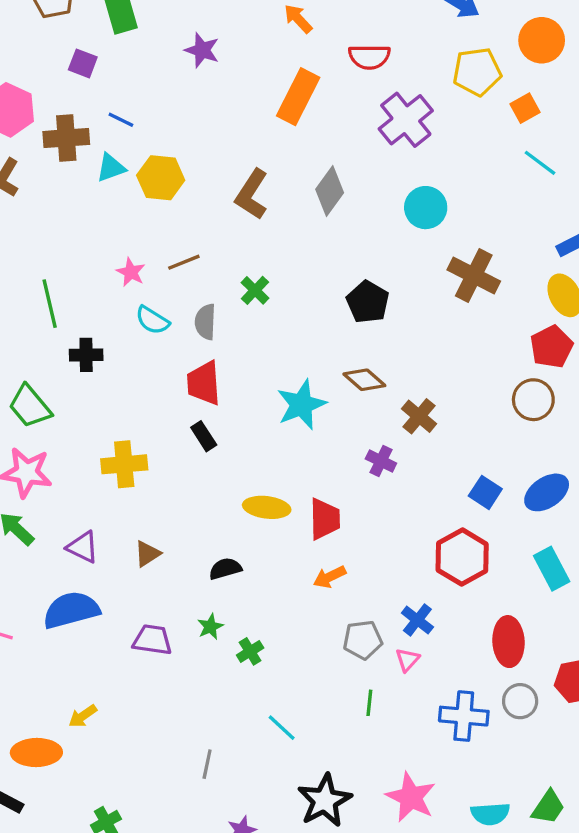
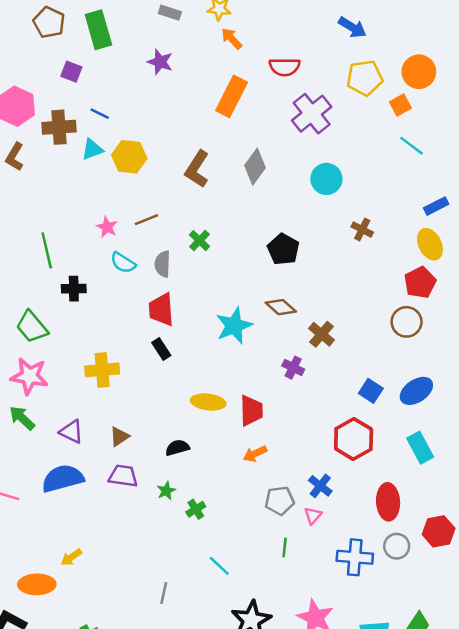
orange circle: (542, 40) -> (419, 72), moved
brown cross: (474, 275) -> (362, 229), size x0.6
purple trapezoid: (152, 640) -> (123, 476), moved

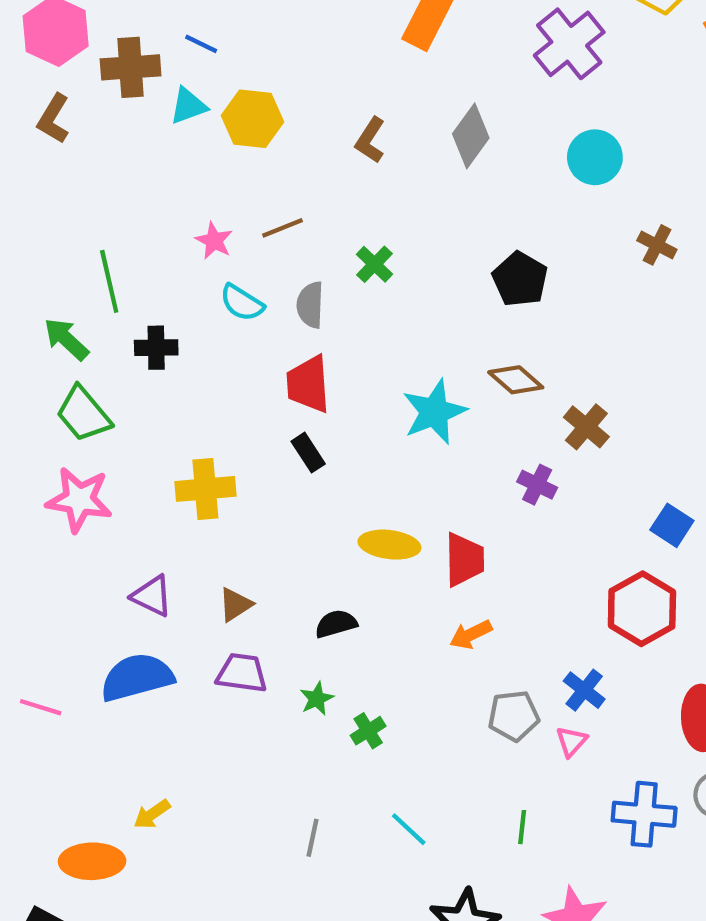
brown L-shape: (197, 169) -> (370, 140), size x0.7
green arrow: (22, 418) -> (66, 339), moved
green line: (285, 547) -> (522, 827), moved
gray line: (164, 593) -> (312, 838), moved

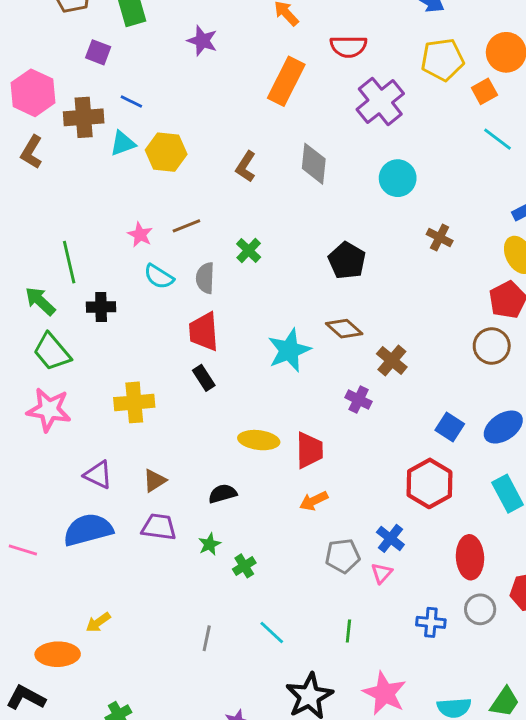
gray diamond: (471, 136) -> (314, 164), turned -30
blue cross: (644, 814) -> (431, 622), size x0.7

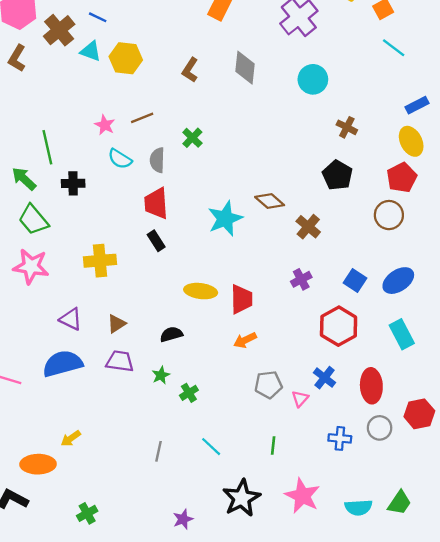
brown cross: (84, 117) -> (59, 30), turned -36
cyan triangle: (123, 143) -> (91, 51), turned 40
black pentagon: (347, 261) -> (337, 175), moved
purple cross: (359, 400) -> (301, 279), moved, turned 36
blue cross: (390, 538) -> (325, 378), moved

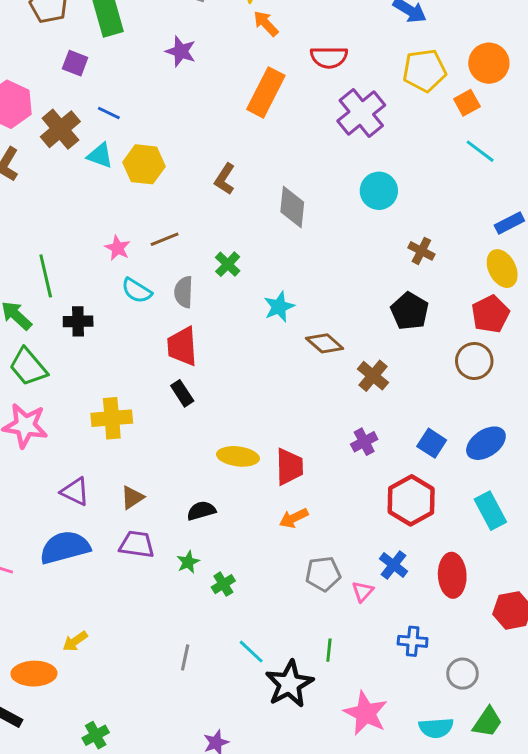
gray diamond: (245, 68) -> (292, 207), moved
cyan star: (225, 219) -> (279, 307), moved, size x0.7
gray circle: (380, 428) -> (462, 674), moved
black star: (242, 498) -> (289, 684), moved

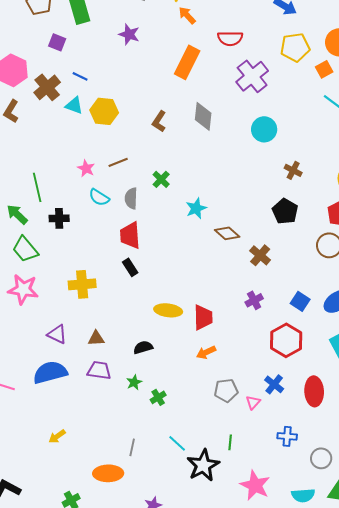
gray diamond: (292, 207) -> (203, 116), moved
brown triangle: (132, 497) -> (96, 338), turned 30
orange ellipse: (34, 674) -> (108, 473), moved

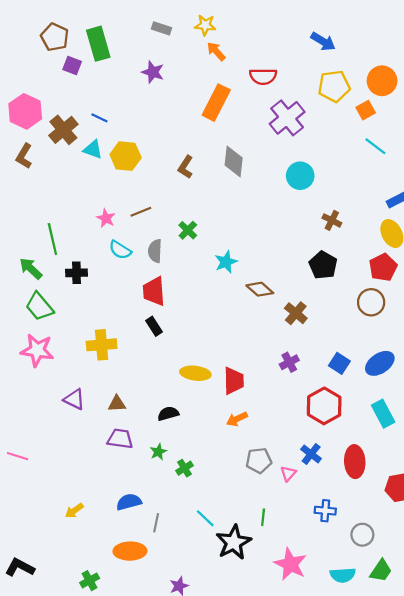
purple square: (57, 42) -> (72, 65), moved
blue semicircle: (50, 372) -> (129, 502), moved, size x0.7

